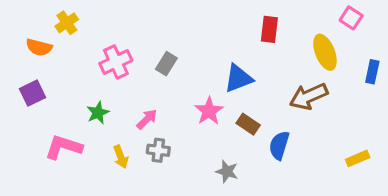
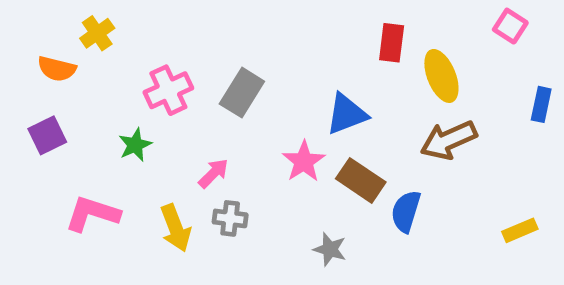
yellow ellipse: (325, 52) -> (441, 76), moved
gray rectangle: (166, 64) -> (242, 93), size x1.4
green star: (98, 113) -> (135, 145), moved
brown rectangle: (248, 124) -> (361, 180), size x1.4
yellow arrow: (121, 157) -> (175, 228), size x1.4

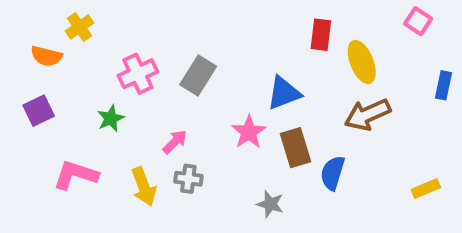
brown rectangle: (361, 180) -> (296, 148), turned 39

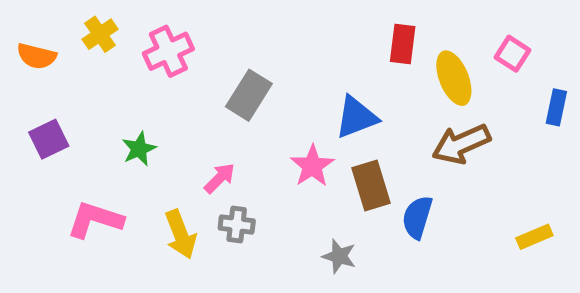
pink square: (418, 21) -> (512, 54), moved
orange semicircle: (46, 56) -> (37, 56), moved
pink cross: (138, 74) -> (168, 51), moved

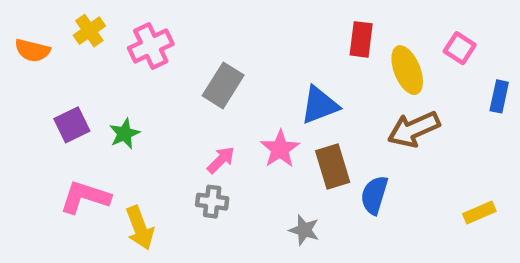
purple square: (49, 139) -> (72, 125), moved
pink arrow: (220, 178) -> (221, 160), moved
yellow arrow: (181, 234) -> (140, 228), moved

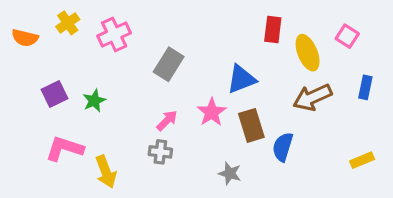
blue rectangle: (499, 96) -> (365, 87), moved

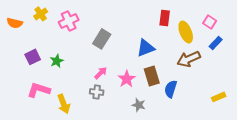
blue rectangle: (365, 87) -> (216, 43), moved, turned 32
pink star: (212, 112) -> (127, 79), moved

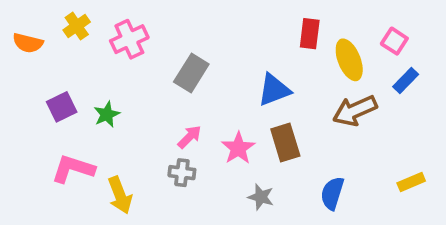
blue semicircle: (171, 89) -> (332, 193), moved

